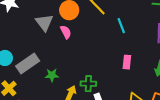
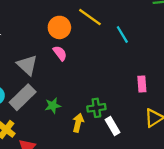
gray triangle: (44, 23) -> (27, 65), moved
pink rectangle: (127, 62) -> (142, 84), moved

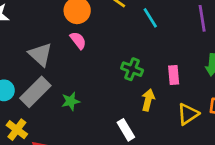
green cross: (96, 108) -> (132, 69), moved, turned 30
yellow arrow: (78, 123) -> (148, 100), moved
white rectangle: (112, 126) -> (126, 130), moved

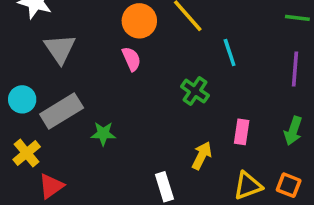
gray triangle: (40, 55) -> (60, 49), moved
green cross: (132, 69) -> (195, 91), moved

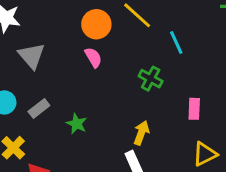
gray rectangle: (62, 111) -> (39, 109), size x0.6
green star: (103, 134) -> (77, 124), turned 30
yellow arrow: (202, 156) -> (141, 133), moved

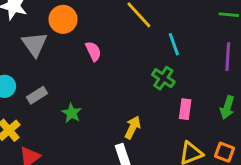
orange circle: (96, 24) -> (63, 19), moved
green cross: (151, 79) -> (163, 78), moved

